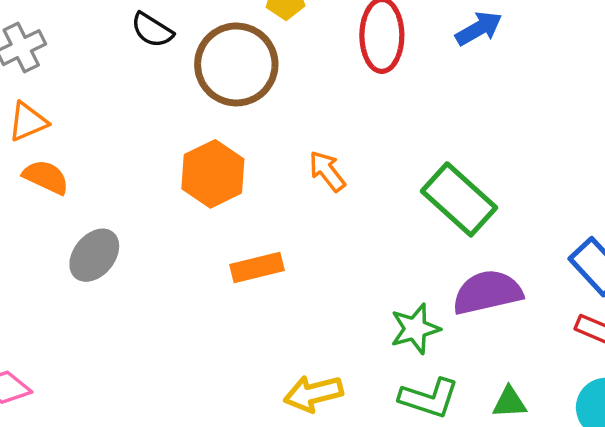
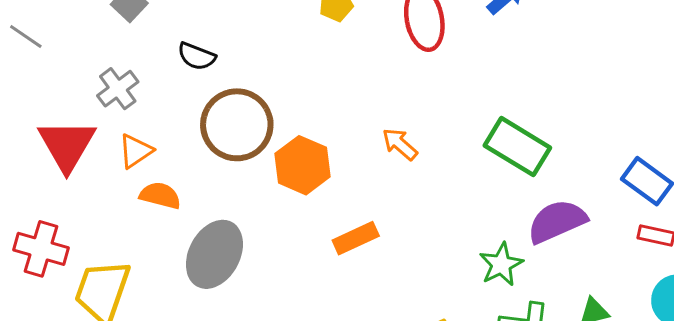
black semicircle: (152, 30) -> (197, 56), moved
brown circle: (236, 64) -> (237, 125), moved
gray ellipse: (94, 255) -> (214, 254), size x1.4

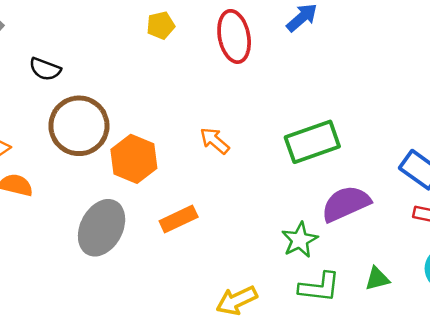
green rectangle: (517, 147) -> (312, 142), turned -50
gray ellipse: (214, 254) -> (102, 228), moved

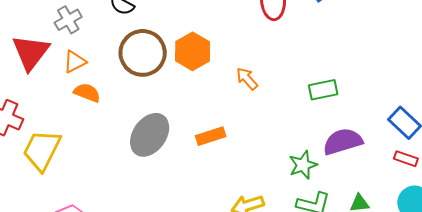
green rectangle: (312, 142) -> (323, 90), size x0.7
orange hexagon: (134, 159) -> (193, 51), moved

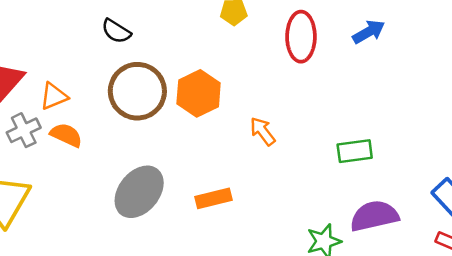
gray cross: (68, 20) -> (24, 130), moved

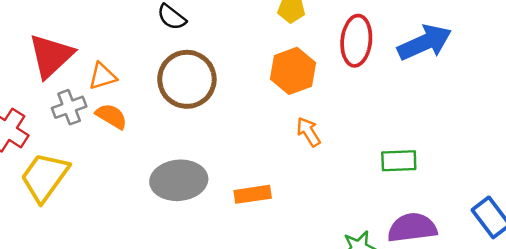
blue arrow: (369, 32) -> (425, 43), size x1.6
orange hexagon: (199, 93) -> (293, 71), moved
gray ellipse: (139, 192) -> (179, 180), turned 40

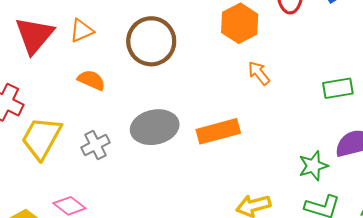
orange triangle: (103, 76) -> (82, 31), moved
gray cross: (69, 107) -> (96, 145), moved
orange rectangle: (253, 194) -> (218, 131), size x1.4

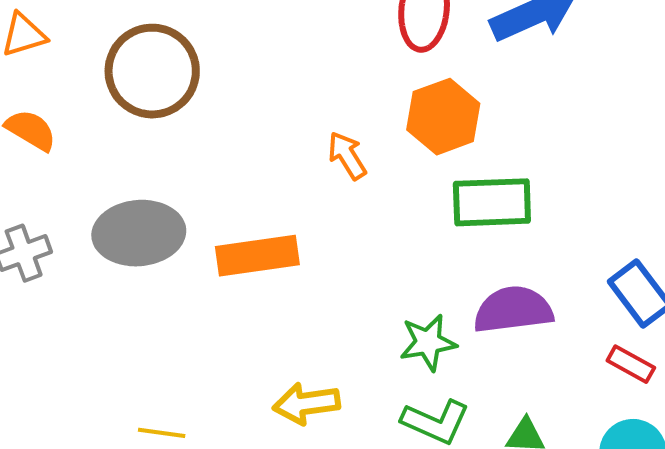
orange hexagon: (240, 23) -> (443, 117), moved
green rectangle: (338, 88) -> (492, 202), size x1.4

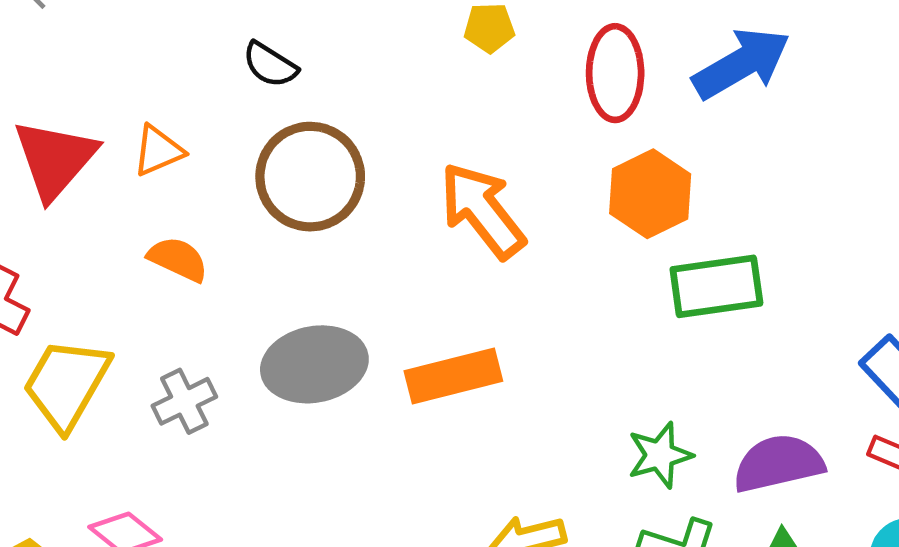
orange arrow: (347, 156) -> (482, 210), moved, size x1.8
purple semicircle: (513, 310) -> (778, 463), moved

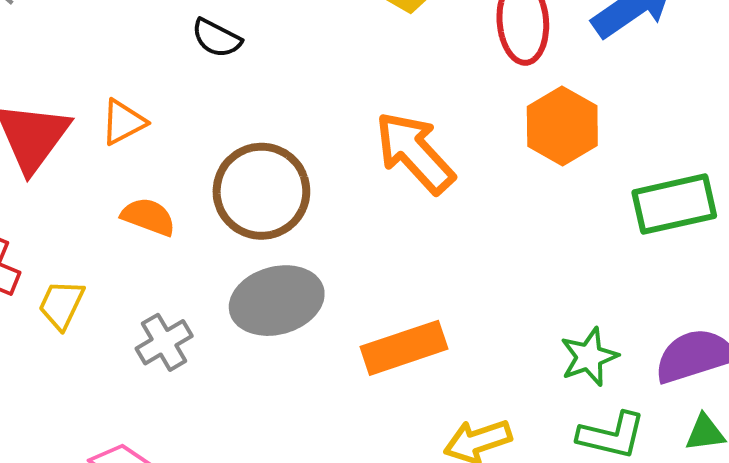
brown circle: (310, 177) -> (261, 191), moved
green rectangle: (716, 286) -> (674, 204), moved
orange rectangle: (453, 376) -> (404, 348), moved
yellow trapezoid: (66, 384) -> (61, 305), moved, size x0.6

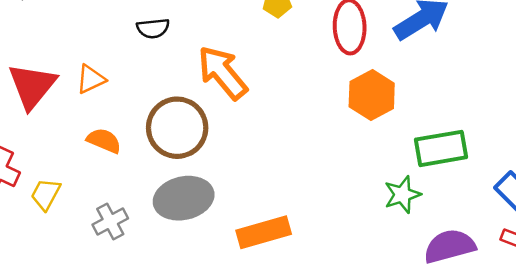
black semicircle: (217, 38) -> (153, 28), turned -36
orange arrow: (415, 152) -> (222, 73), moved
green star: (589, 357) -> (402, 195), moved

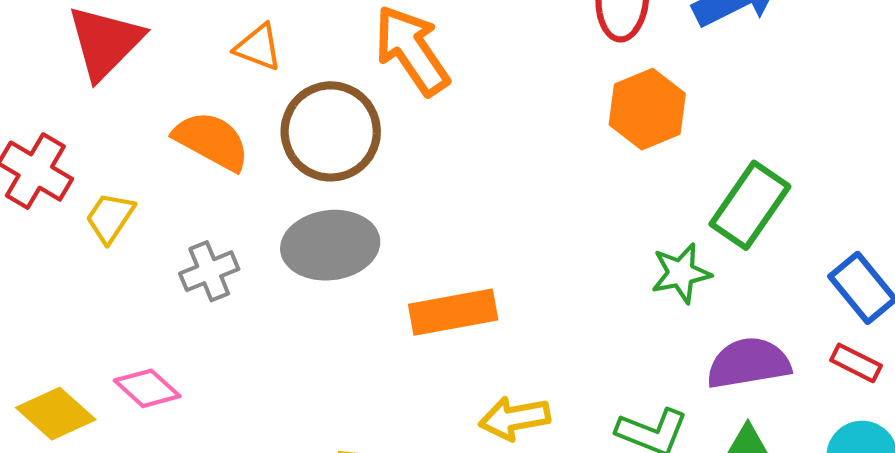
orange triangle: (91, 79) -> (258, 47), moved, turned 40
orange semicircle: (104, 141) -> (212, 141), size x1.4
green rectangle: (441, 148) -> (750, 205), turned -51

